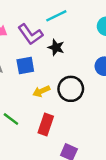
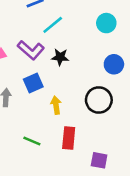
black circle: (71, 89) -> (99, 100), moved
yellow arrow: (41, 91) -> (56, 105), turned 119

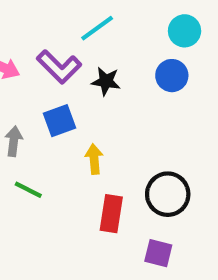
blue circle: (114, 64) -> (172, 76), moved
black circle: (99, 100) -> (168, 194), moved
green line: (32, 141) -> (28, 190), moved

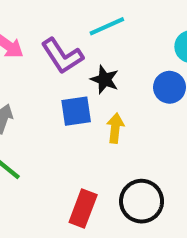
blue square: (60, 121) -> (76, 111), moved
yellow arrow: (94, 159) -> (115, 128), moved

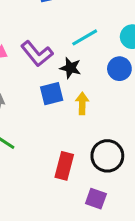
cyan line: (107, 26) -> (85, 37), moved

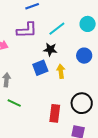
purple L-shape: (37, 54) -> (27, 30), moved, turned -45
blue circle: (119, 69) -> (84, 56), moved

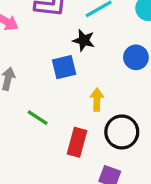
yellow arrow: (61, 71) -> (97, 100), moved
green line: (14, 103) -> (38, 118), moved

